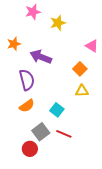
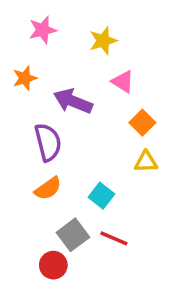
pink star: (33, 12) -> (43, 30), moved
pink triangle: (92, 46) -> (123, 82), moved

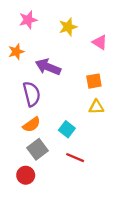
pink triangle: (123, 82) -> (100, 42), moved
orange square: (142, 123) -> (94, 81), turned 35
gray square: (73, 235) -> (37, 149), moved
red circle: (53, 265) -> (26, 175), moved

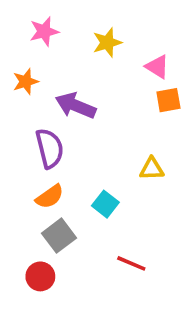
orange square: (94, 81) -> (168, 100), moved
red line: (75, 158) -> (131, 263), moved

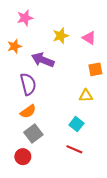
yellow star: (107, 43) -> (61, 36), moved
orange square: (168, 100) -> (95, 69), moved
cyan square: (105, 204) -> (76, 124), moved

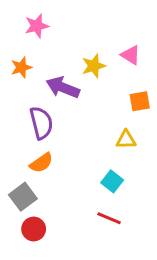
yellow star: (61, 36) -> (94, 66), moved
gray square: (33, 134) -> (23, 197), moved

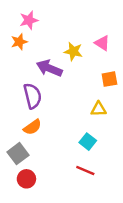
yellow star: (94, 66) -> (73, 51), turned 30
orange star: (21, 67) -> (19, 42), moved

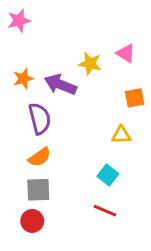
pink star: (29, 20) -> (19, 21), moved
orange star: (19, 42) -> (23, 79), moved
gray square: (18, 154) -> (38, 190), moved, turned 35

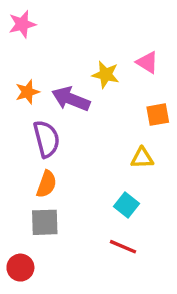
orange semicircle: (40, 157) -> (46, 184), turned -35
red circle: (32, 221) -> (20, 268), moved

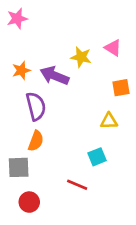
cyan square: (126, 205) -> (97, 157), turned 30
gray square: (45, 222) -> (19, 167), moved
red line: (123, 247) -> (77, 185), moved
red circle: (20, 268) -> (29, 202), moved

